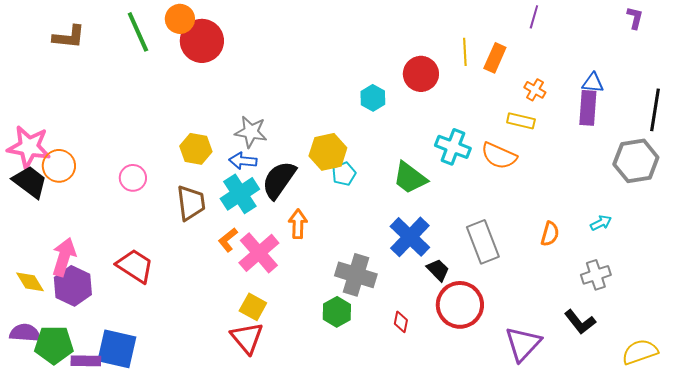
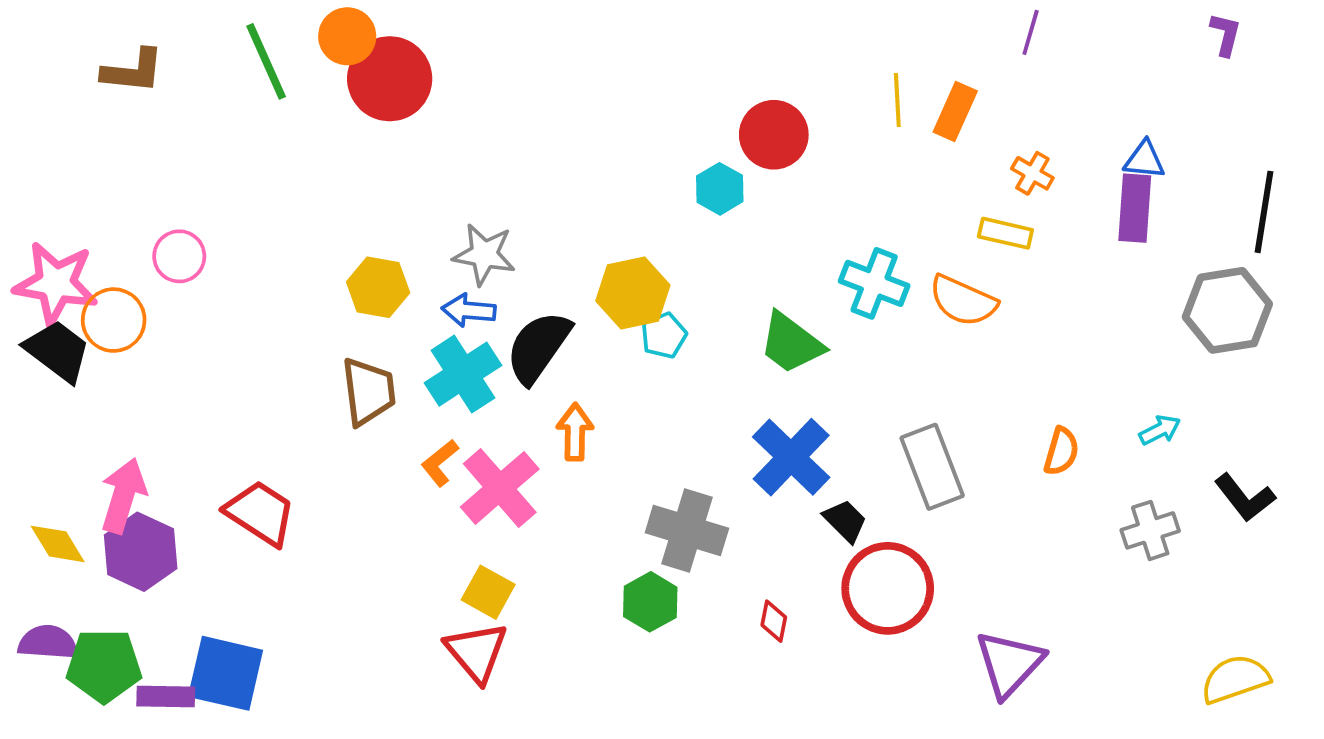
red circle: (421, 74) -> (774, 135), moved
pink circle: (133, 178) -> (179, 256), moved
black L-shape: (580, 322) -> (1245, 498), moved

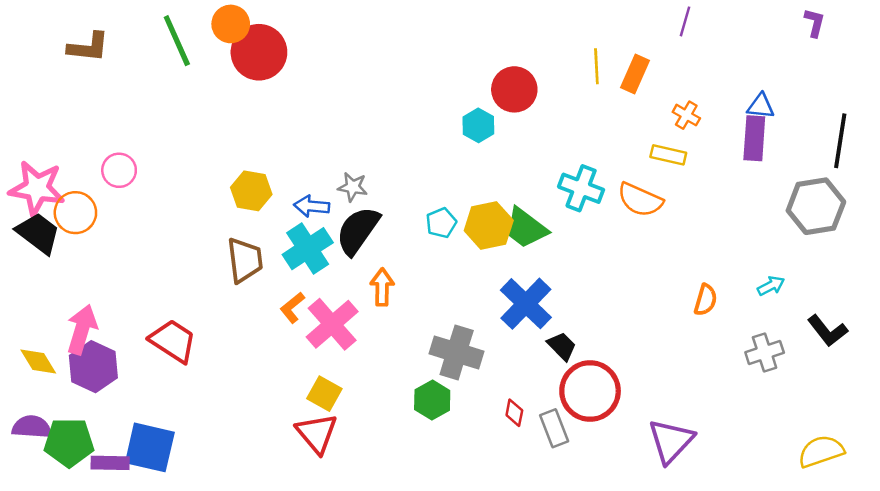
gray star: (484, 254) -> (353, 187), moved, size x0.7
yellow hexagon: (633, 293) -> (489, 225), moved
gray rectangle: (932, 467) -> (554, 428), moved, size x0.7

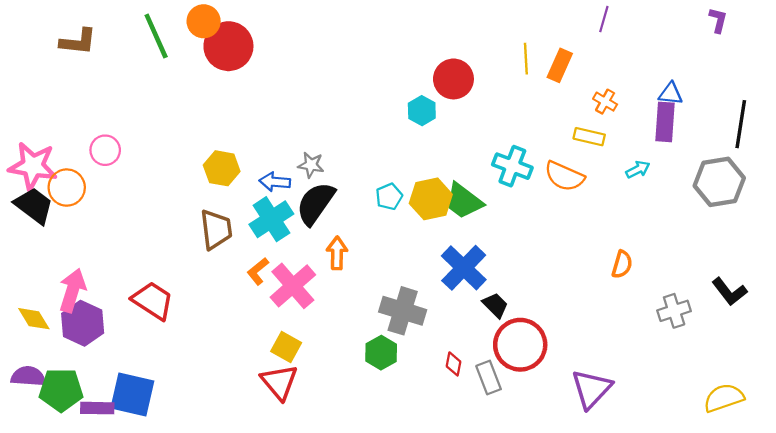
cyan arrow: (771, 286) -> (638, 169), moved

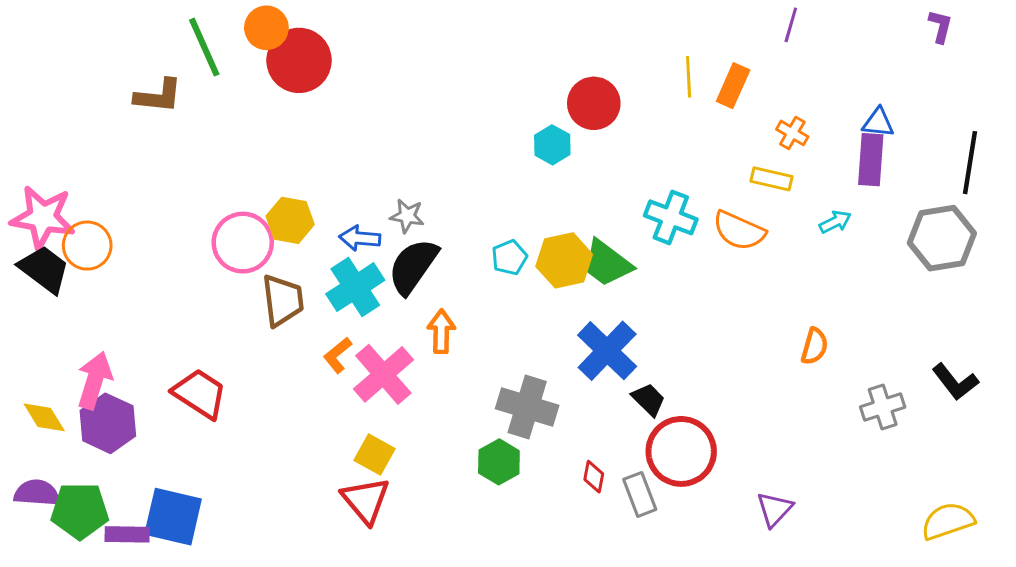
brown L-shape: (78, 42) -> (158, 96), moved
pink circle: (105, 150) -> (243, 243), moved, size x1.5
purple triangle: (591, 389) -> (775, 509), size x0.7

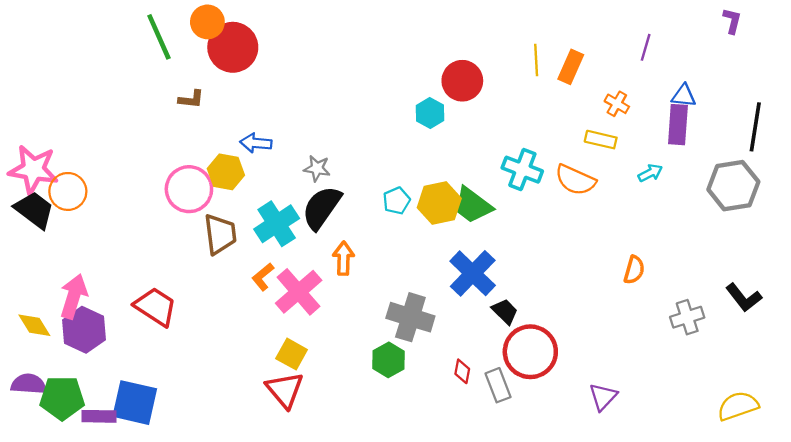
purple line: (791, 25) -> (646, 47), moved
brown L-shape: (158, 96) -> (191, 99), moved, size x0.7
blue arrow: (360, 238) -> (256, 143), moved

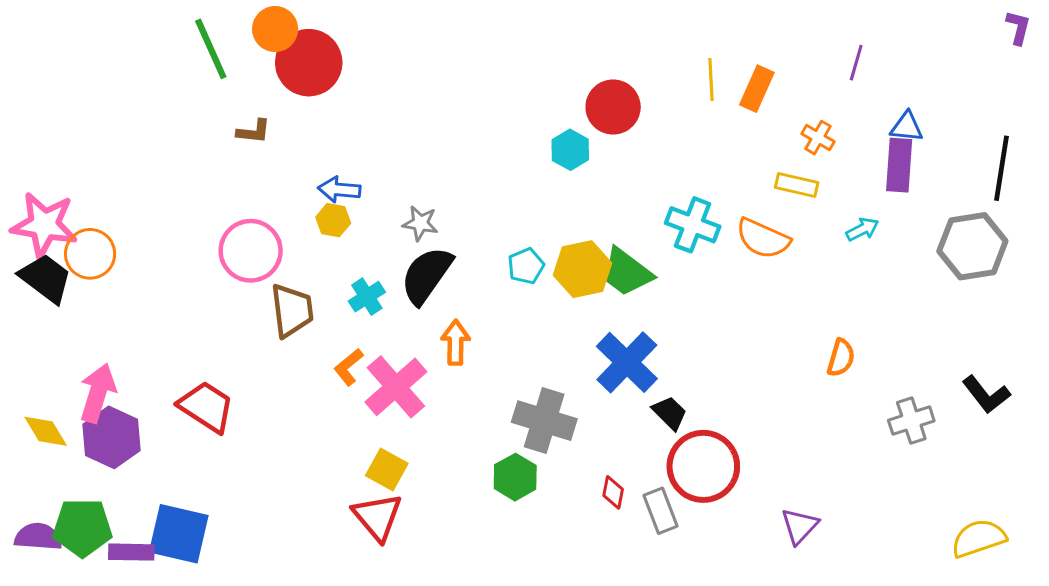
purple L-shape: (732, 21) -> (1018, 27), moved
yellow hexagon: (226, 172) -> (333, 220), moved, size x0.7
cyan cross: (277, 224) -> (367, 297), size x0.6
purple semicircle: (29, 384) -> (38, 537), moved

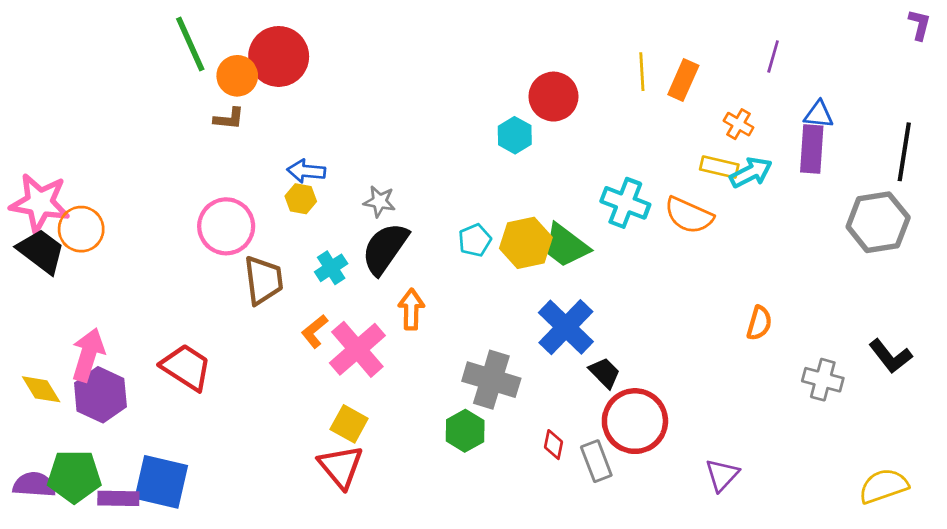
orange circle: (275, 29) -> (237, 76), moved
cyan arrow: (862, 229) -> (751, 172), moved, size x1.4
gray cross: (911, 421) -> (823, 380), turned 33

